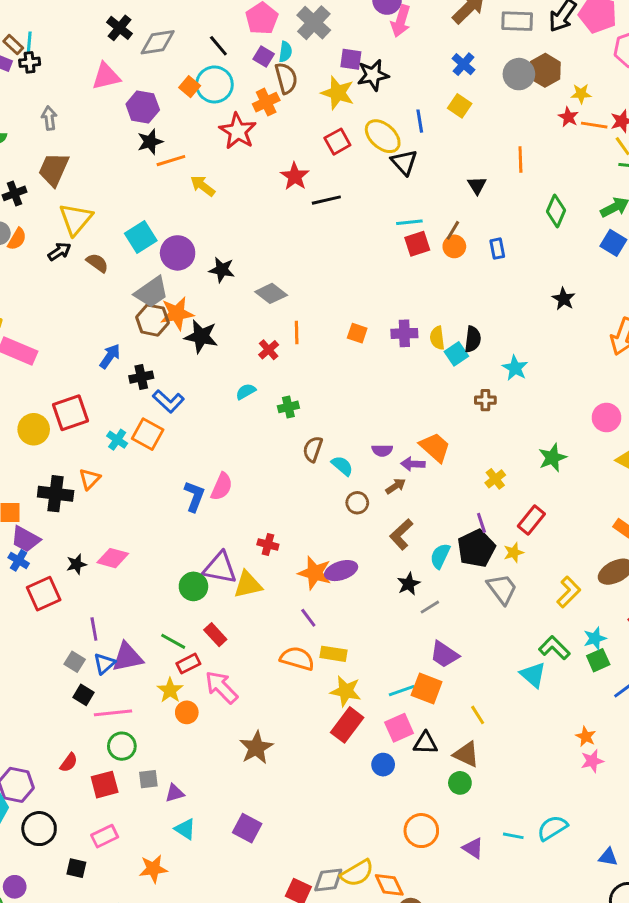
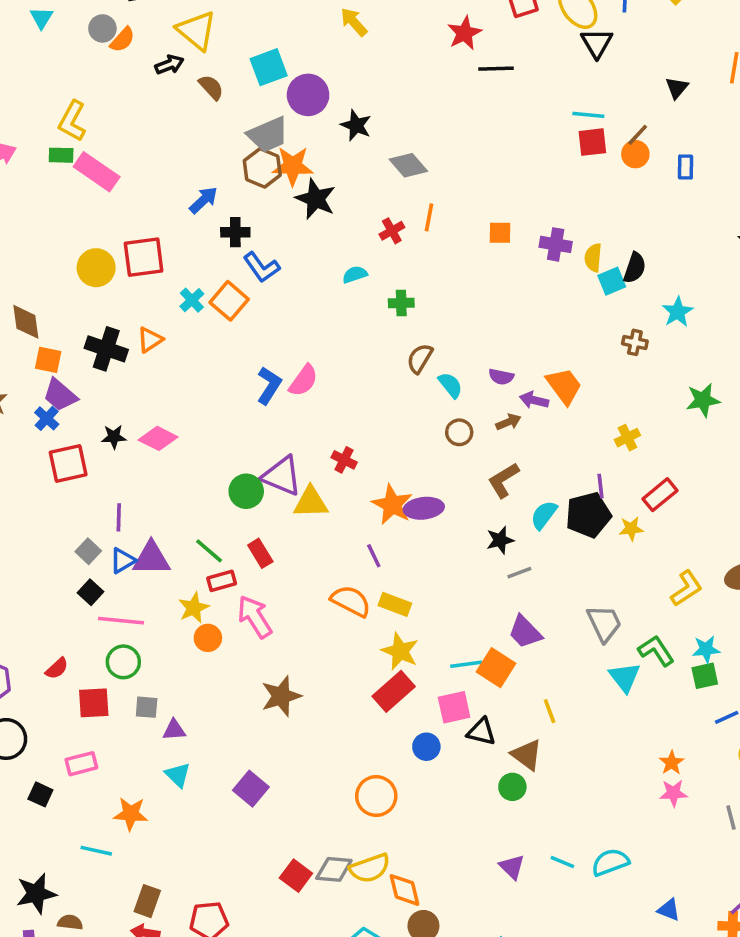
yellow triangle: (76, 219) -> (196, 30), turned -42
orange square: (357, 333) -> (500, 233), turned -30
green star: (552, 458) -> (703, 400), moved
gray trapezoid: (502, 589) -> (604, 623), moved
orange circle: (421, 831) -> (376, 796), moved

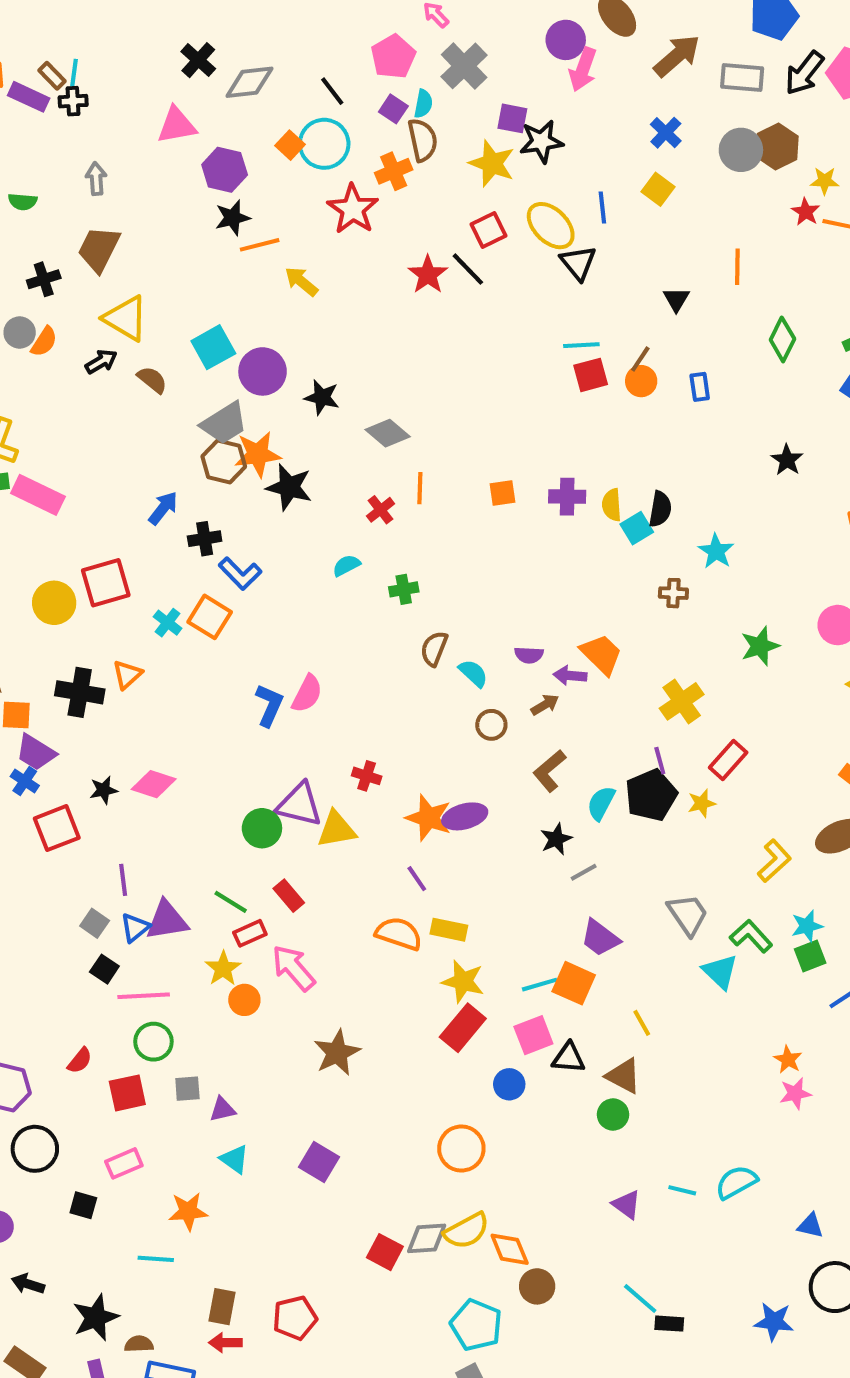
black line: (496, 69) -> (468, 269), moved, turned 56
yellow cross: (627, 438) -> (682, 701), size x1.5

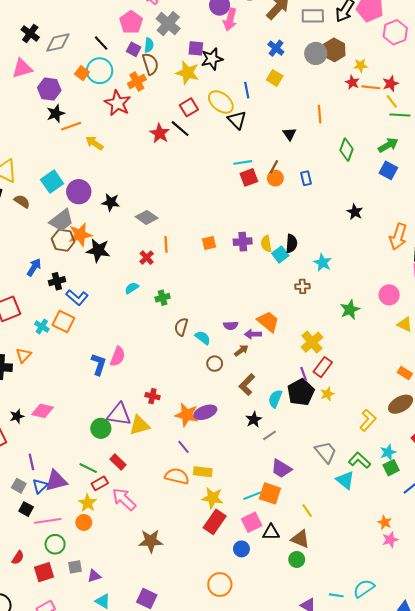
red rectangle: (728, 760) -> (323, 367), moved
orange circle: (244, 1000) -> (84, 522), moved
brown star: (337, 1053) -> (151, 541), turned 30

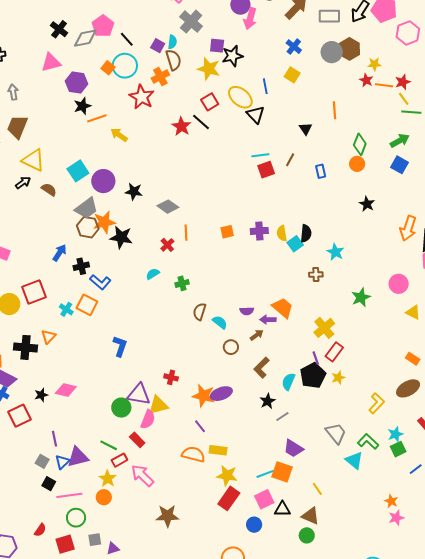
pink pentagon: (131, 22) -> (103, 26), moved
orange circle: (275, 178) -> (357, 164), moved
pink semicircle: (118, 356) -> (148, 419), moved

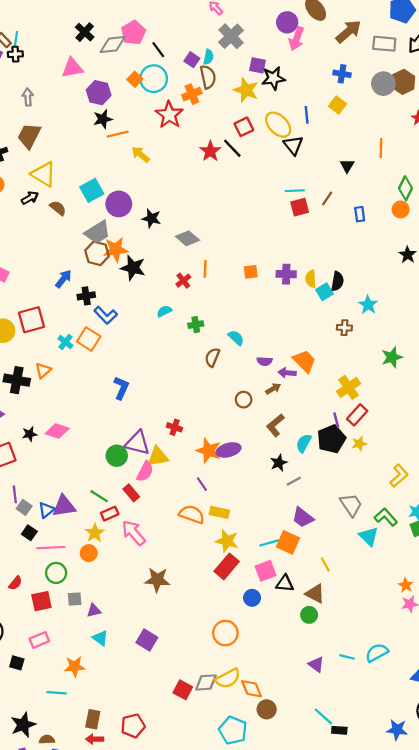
blue cross: (294, 47) -> (342, 74), turned -35
cyan semicircle: (220, 322) -> (236, 338), moved
purple line: (55, 439) -> (15, 494), moved

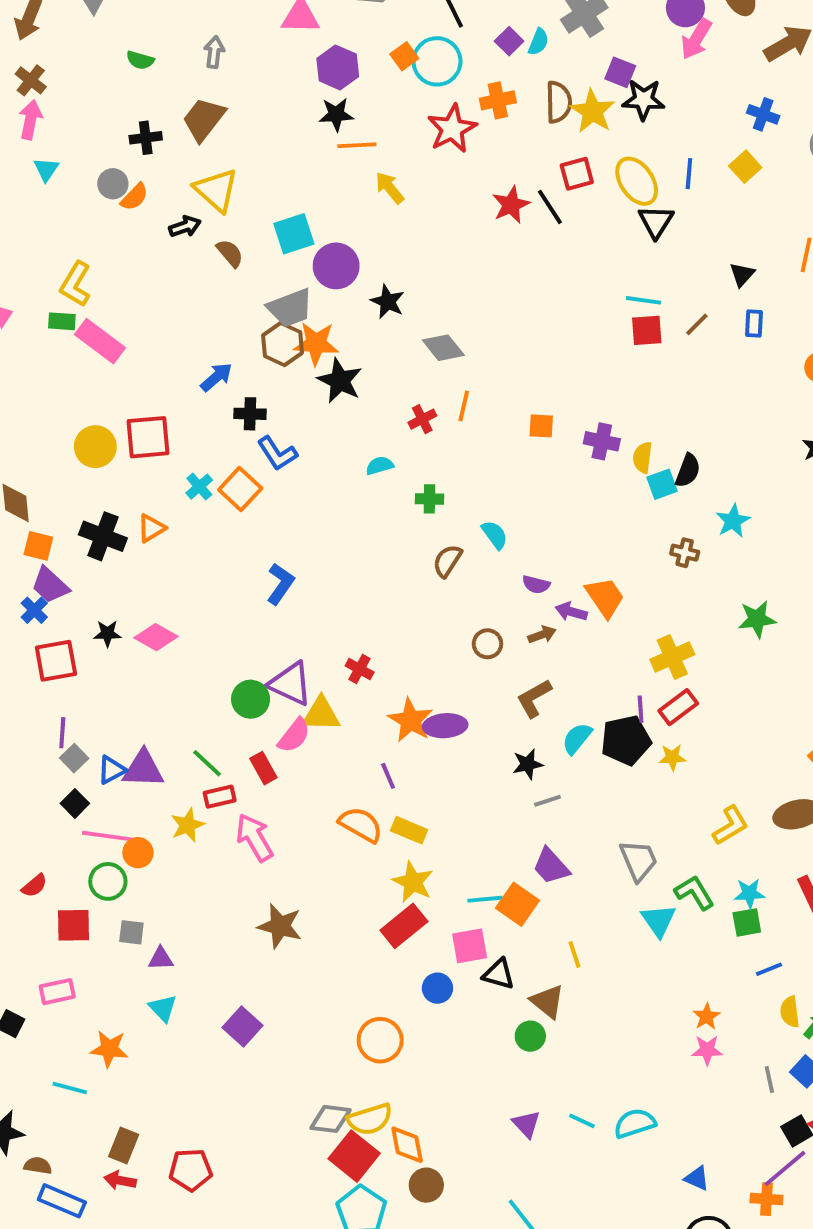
brown semicircle: (208, 77) -> (559, 102), moved
blue rectangle: (360, 214) -> (754, 324), moved
orange circle: (89, 553) -> (138, 853), moved
red square: (183, 690) -> (354, 1156), moved, size x1.4

